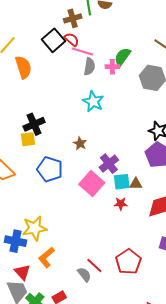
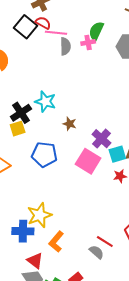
cyan star: (93, 102) -> (45, 102), moved

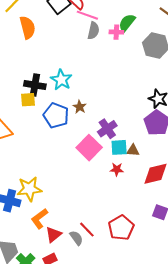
black cross: (21, 113) -> (35, 85), turned 30
blue pentagon: (44, 154) -> (56, 115), moved
red triangle: (35, 261) -> (54, 235), moved, turned 30

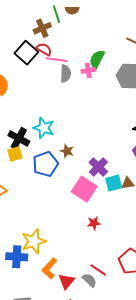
black cross: (35, 85) -> (19, 138), turned 30
blue pentagon: (56, 115) -> (45, 164), turned -30
red star: (117, 169) -> (94, 223), moved

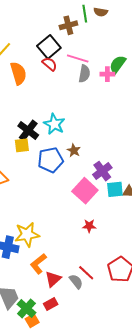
red semicircle: (44, 49) -> (50, 64), moved

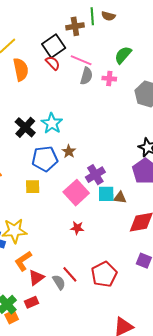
green semicircle: (118, 64) -> (123, 55), moved
yellow square: (22, 145) -> (33, 187), moved

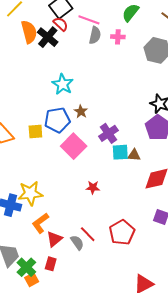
black cross: (25, 127) -> (48, 37), moved
yellow square: (33, 187) -> (35, 132), moved
pink square: (76, 193) -> (74, 146), moved
red rectangle: (31, 302) -> (51, 264), turned -48

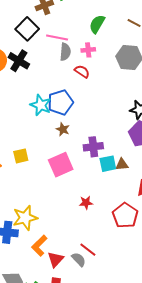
red semicircle: (61, 24) -> (82, 71), moved
blue pentagon: (57, 120) -> (60, 102), moved
purple cross: (108, 133) -> (93, 147), turned 36
pink square: (74, 146) -> (61, 165), turned 30
red pentagon: (122, 232) -> (125, 215), moved

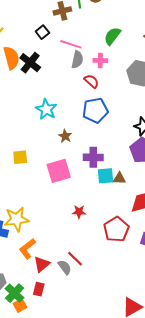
black square: (27, 29) -> (42, 32), size x0.6
blue pentagon: (60, 102) -> (95, 110), moved

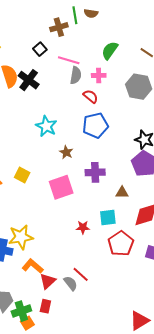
yellow square: (20, 157) -> (22, 175), turned 35
cyan square: (106, 176) -> (108, 217), moved
orange L-shape: (27, 249) -> (33, 266), turned 80
green cross: (15, 293) -> (21, 311), turned 30

